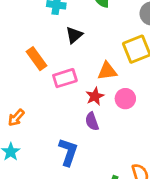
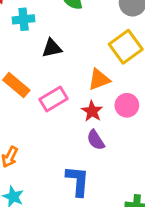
black triangle: (74, 35) -> (52, 48), turned 42

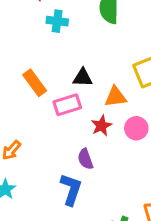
black triangle: (52, 48) -> (83, 78), moved
purple semicircle: (96, 140) -> (85, 159), moved

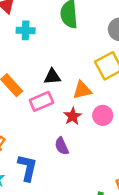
blue L-shape: (71, 189) -> (27, 168), moved

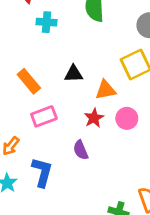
pink rectangle: (41, 101) -> (44, 116), moved

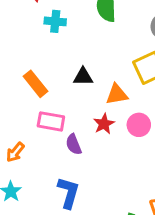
pink rectangle: (44, 116) -> (51, 121), turned 30
purple semicircle: (81, 150) -> (74, 144), moved
blue L-shape: (42, 172) -> (68, 193), moved

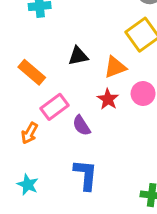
pink rectangle: (51, 121) -> (54, 107), turned -36
orange arrow: (15, 152) -> (30, 133), moved

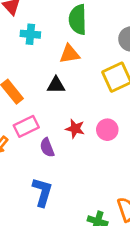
orange triangle: (115, 67) -> (70, 54), moved
red star: (108, 99) -> (75, 129), turned -30

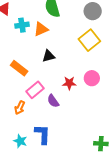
orange triangle: (70, 54) -> (41, 29), moved
blue L-shape: (42, 192) -> (42, 134), moved

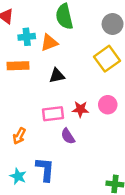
orange rectangle: (19, 68) -> (18, 66), moved, turned -42
pink rectangle: (35, 90) -> (53, 114), moved, turned 30
purple semicircle: (53, 101) -> (68, 136), moved

